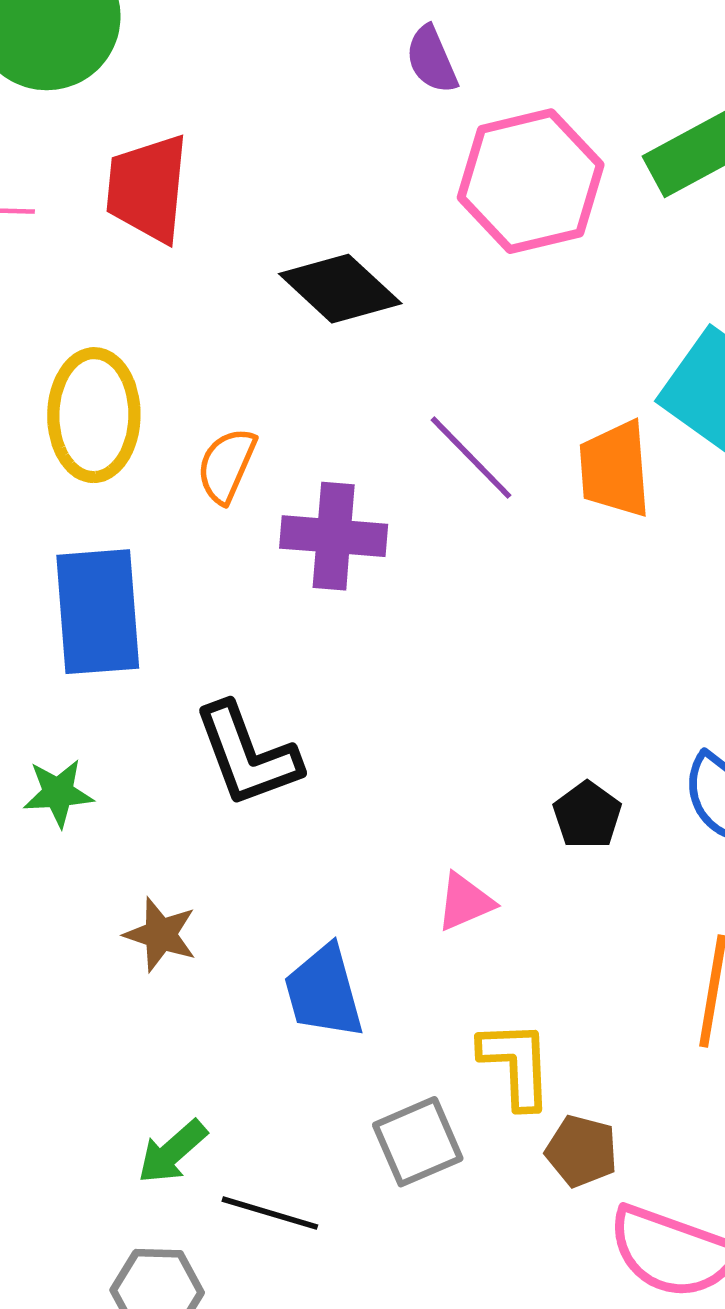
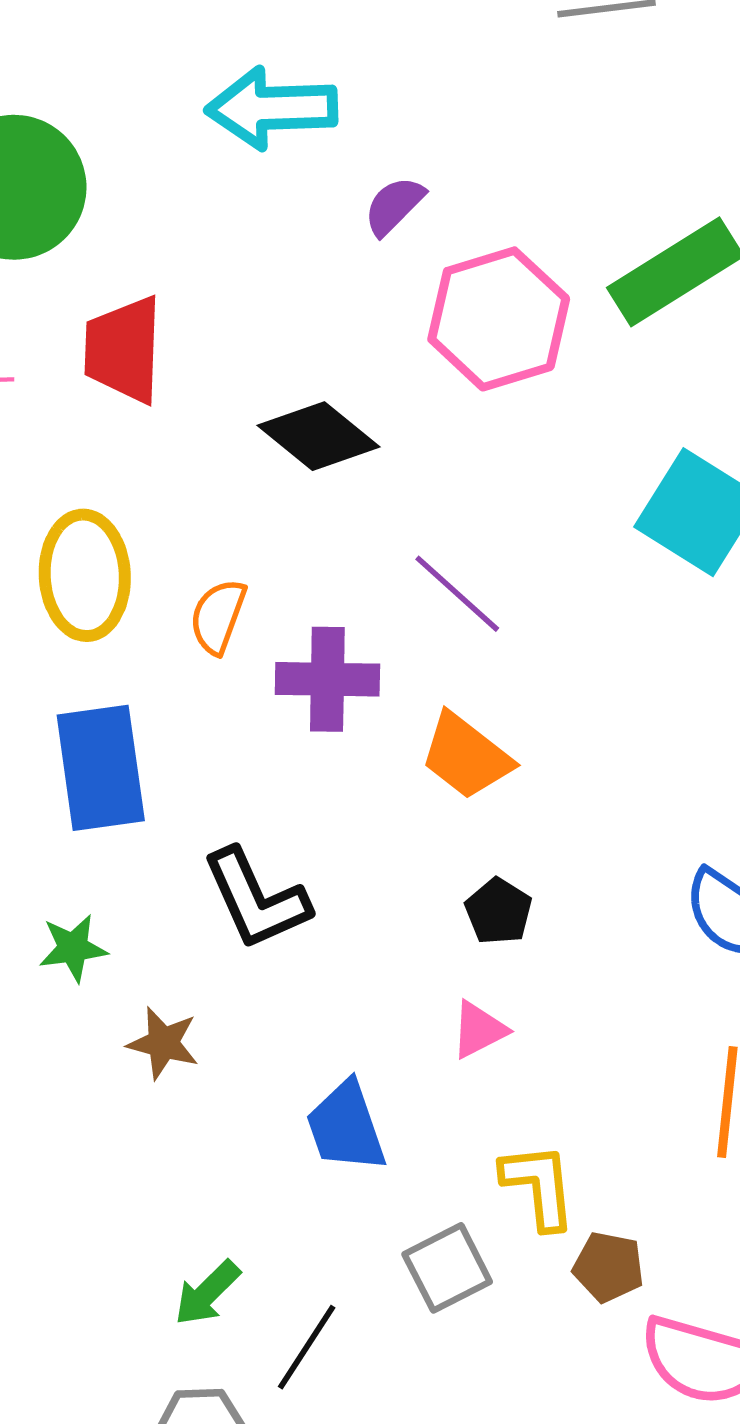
purple semicircle: (432, 60) -> (394, 206), turned 72
orange trapezoid: (615, 469) -> (466, 756), moved, turned -44
black pentagon: (587, 815) -> (498, 911), moved
brown star: (161, 934) -> (163, 1043), moved
black line: (270, 1213) -> (307, 1347), turned -70

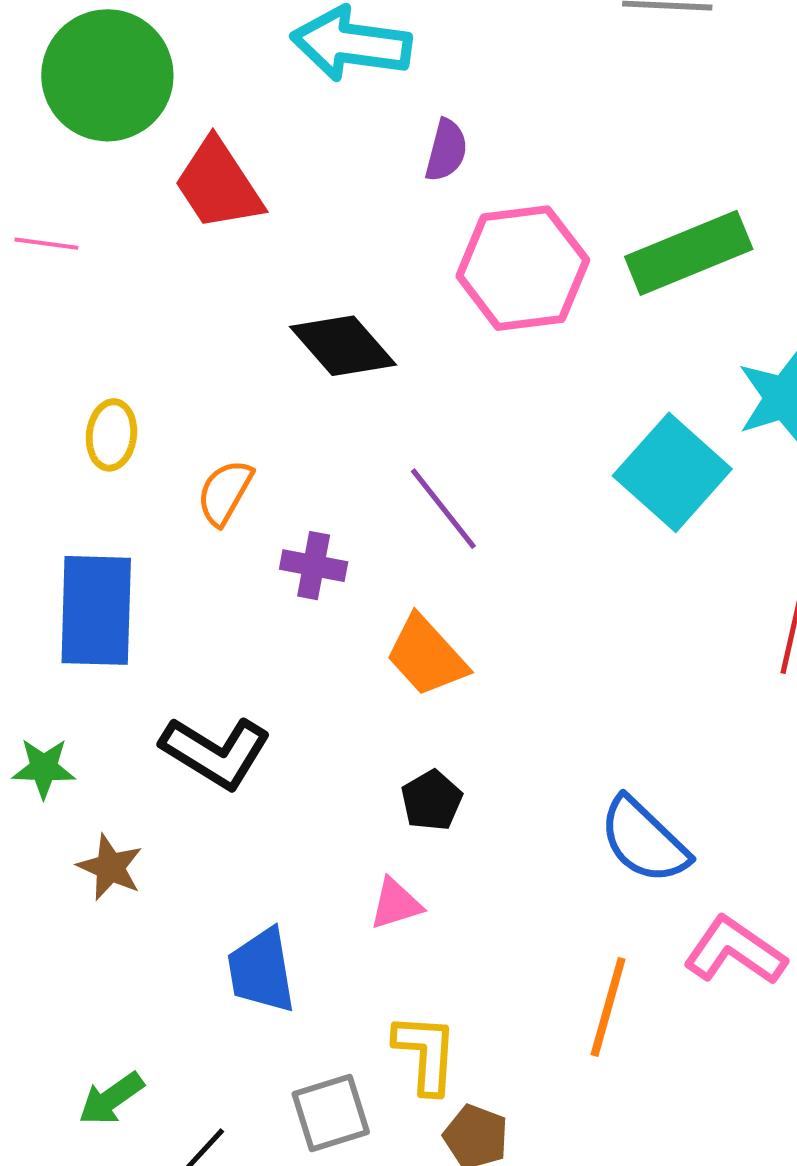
purple semicircle: (394, 206) -> (446, 150), turned 140
red trapezoid: (123, 350) -> (218, 185), moved, turned -45
yellow ellipse: (85, 575) -> (111, 435), size x0.6
purple cross: (327, 679) -> (314, 566), size x0.7
black L-shape: (256, 899) -> (216, 752), turned -44

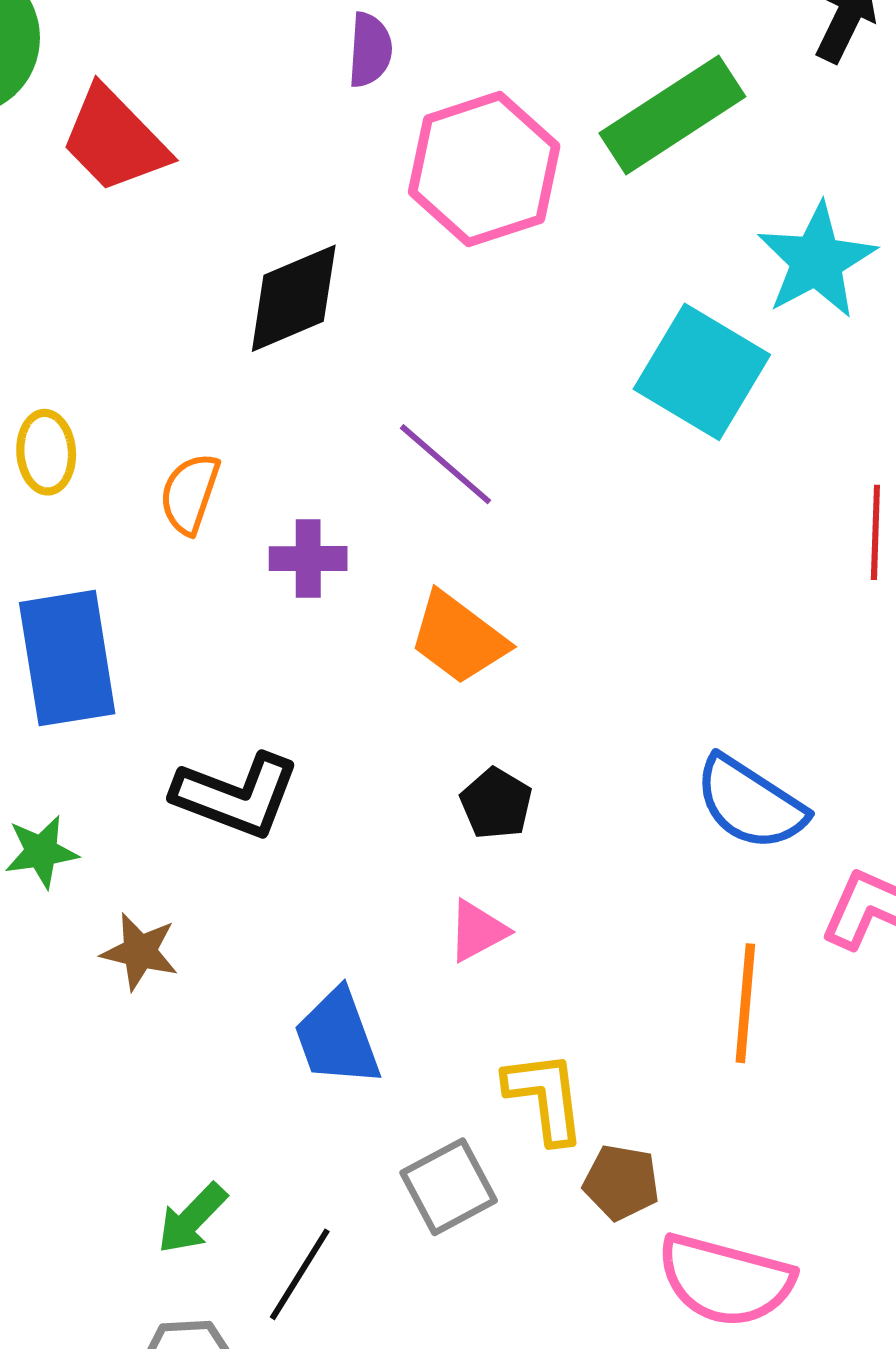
black diamond: (343, 346) -> (294, 298), turned -61

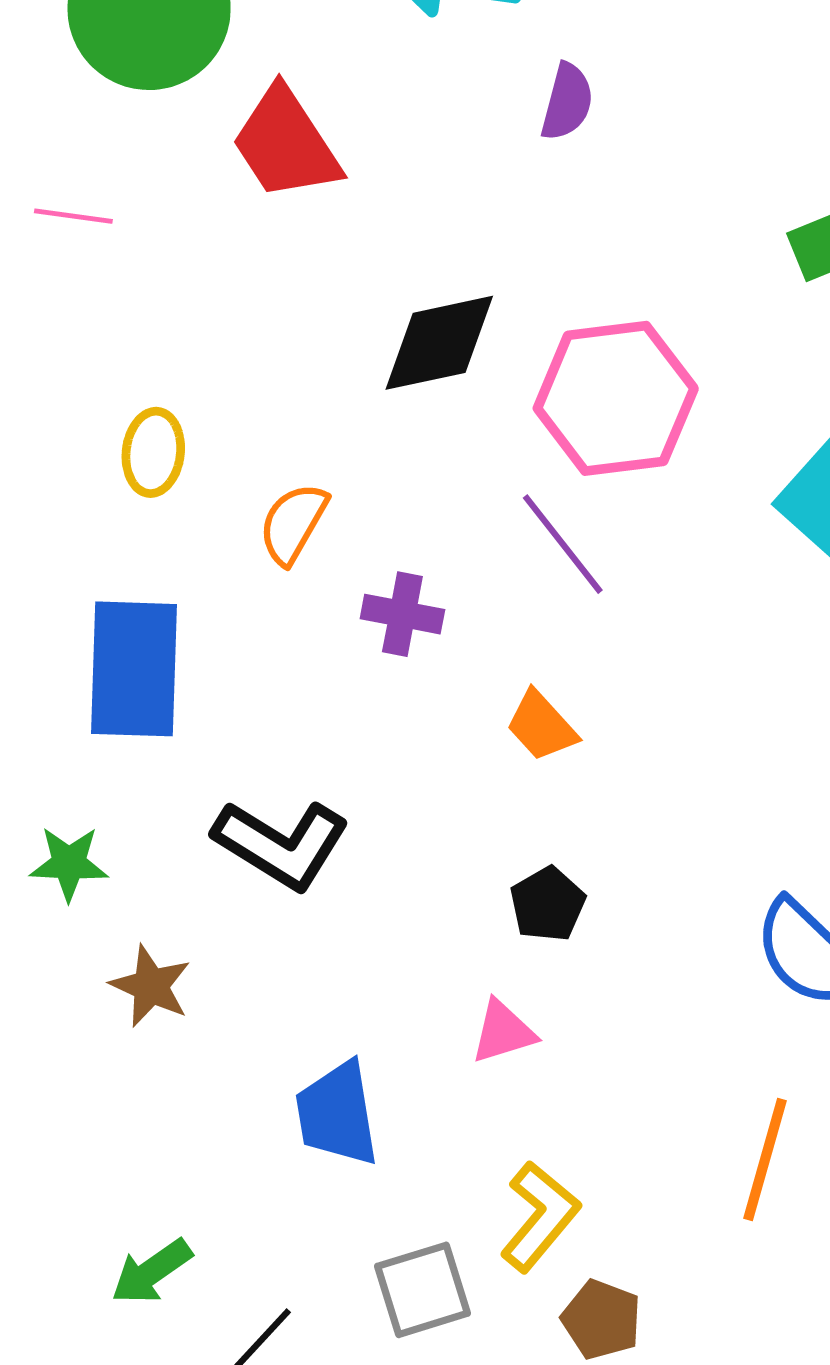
pink hexagon: (484, 169) -> (616, 398), moved
orange trapezoid: (458, 638) -> (542, 726), size x0.7
yellow L-shape: (545, 1097) -> (540, 1216), turned 36

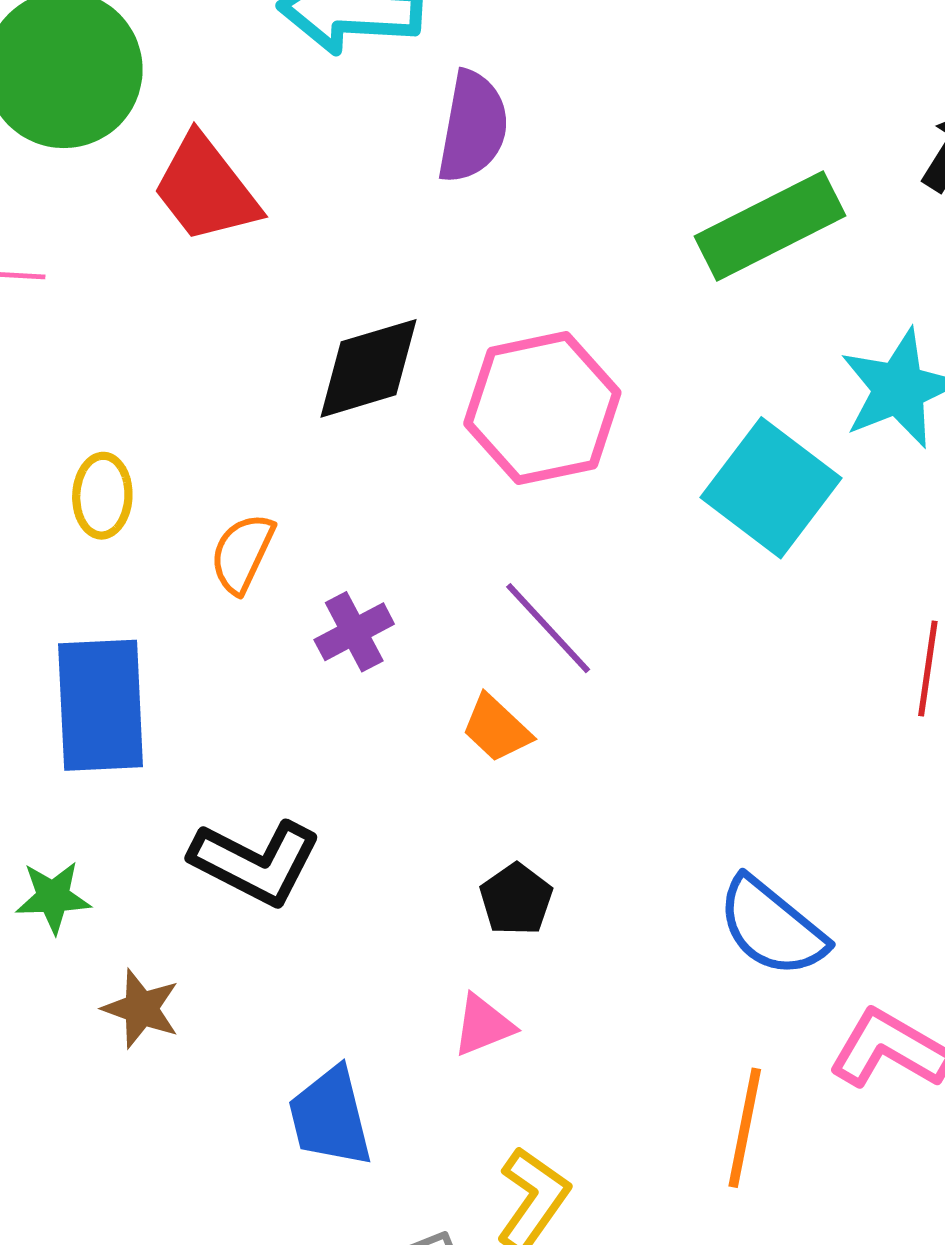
purple semicircle: (567, 102) -> (473, 127), size x1.5
purple line: (563, 544) -> (548, 628), moved
purple cross: (402, 614) -> (354, 632), turned -34

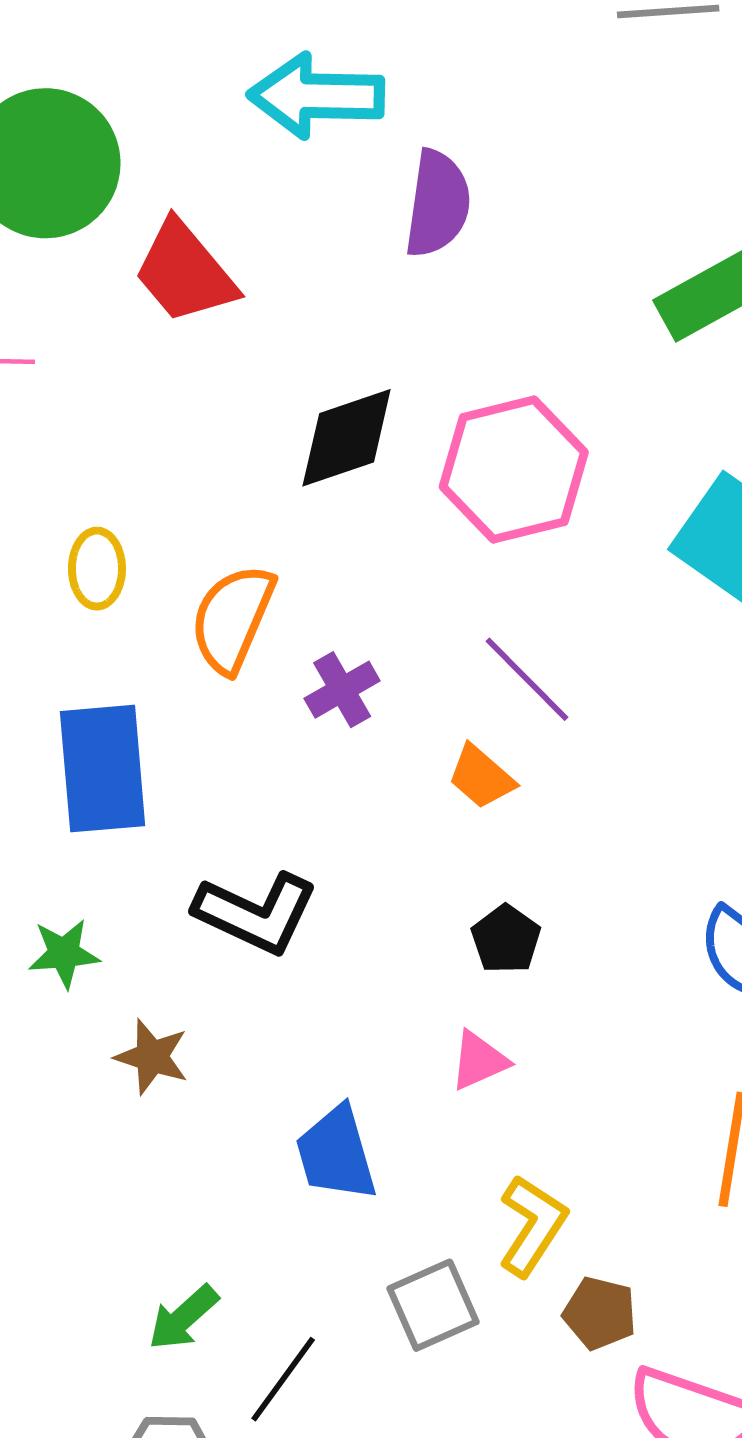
orange semicircle: (242, 553) -> (232, 619), size x1.4

